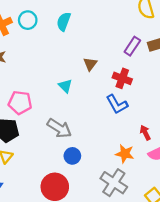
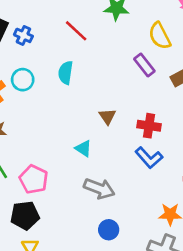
purple rectangle: (132, 46) -> (144, 65), moved, turned -60
pink pentagon: (20, 103) -> (34, 179), turned 30
gray arrow: (59, 128) -> (99, 189), moved

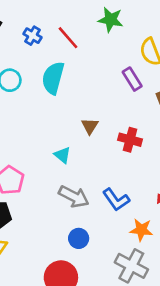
blue cross: (23, 35) -> (32, 36), moved
cyan semicircle: (66, 73) -> (53, 78), size x1.4
blue L-shape: (149, 158) -> (116, 200), moved

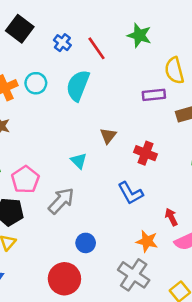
purple rectangle: (132, 79) -> (154, 95), turned -70
gray arrow: (74, 197) -> (61, 201), moved, turned -80
blue L-shape: (116, 200) -> (131, 193), moved

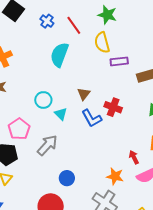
yellow semicircle: (174, 71) -> (102, 43), moved
cyan circle: (36, 83) -> (43, 100), moved
blue L-shape: (131, 193) -> (92, 118), moved

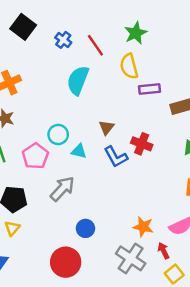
green star: (107, 15) -> (136, 33), turned 30
cyan triangle: (61, 114) -> (79, 151), turned -32
pink pentagon: (19, 129) -> (35, 156), moved
red arrow: (134, 157) -> (163, 251), moved

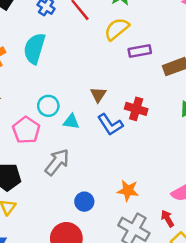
yellow semicircle: (129, 66) -> (117, 29), turned 70
cyan semicircle: (78, 80) -> (34, 48), moved
orange star: (143, 227) -> (128, 191), moved

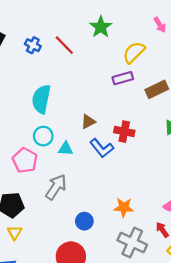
yellow semicircle: (117, 29) -> (134, 52), moved
cyan semicircle: (34, 48) -> (41, 99), moved
brown triangle: (98, 95) -> (88, 122), turned 35

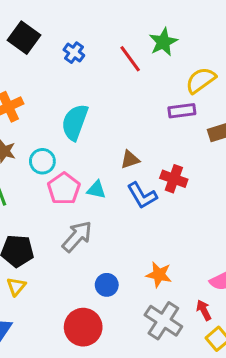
red line: (64, 45) -> (130, 59), moved
cyan circle: (43, 136) -> (42, 161), moved
pink pentagon: (25, 160) -> (64, 189), moved

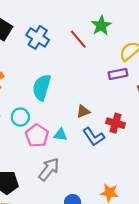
blue cross: (74, 53) -> (38, 37), size x1.5

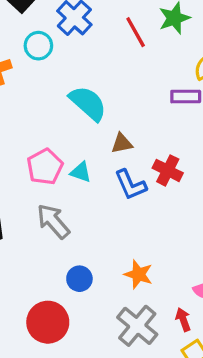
cyan semicircle: (42, 87) -> (88, 103), moved, turned 105
cyan circle: (20, 117) -> (38, 46), moved
gray arrow: (49, 169) -> (53, 221), turned -90

